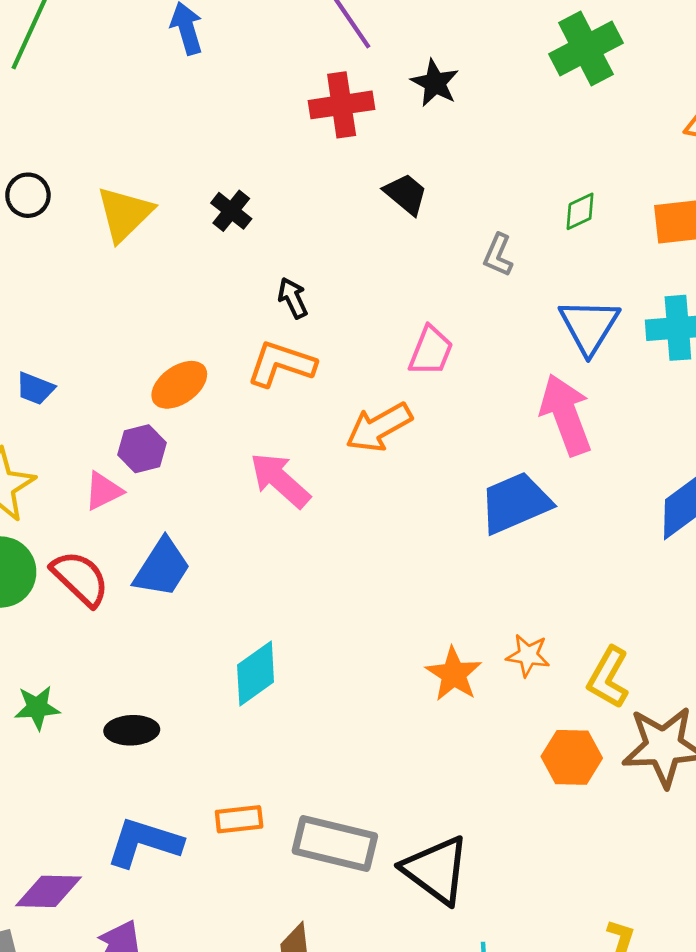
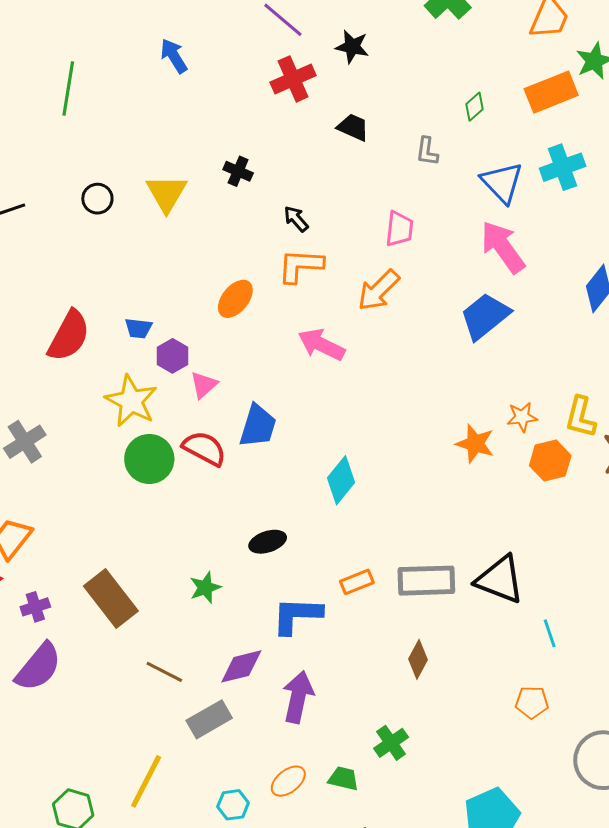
purple hexagon: (142, 449) -> (173, 356), moved
green star: (37, 708) -> (205, 588), moved
orange hexagon: (572, 757) -> (550, 461), moved

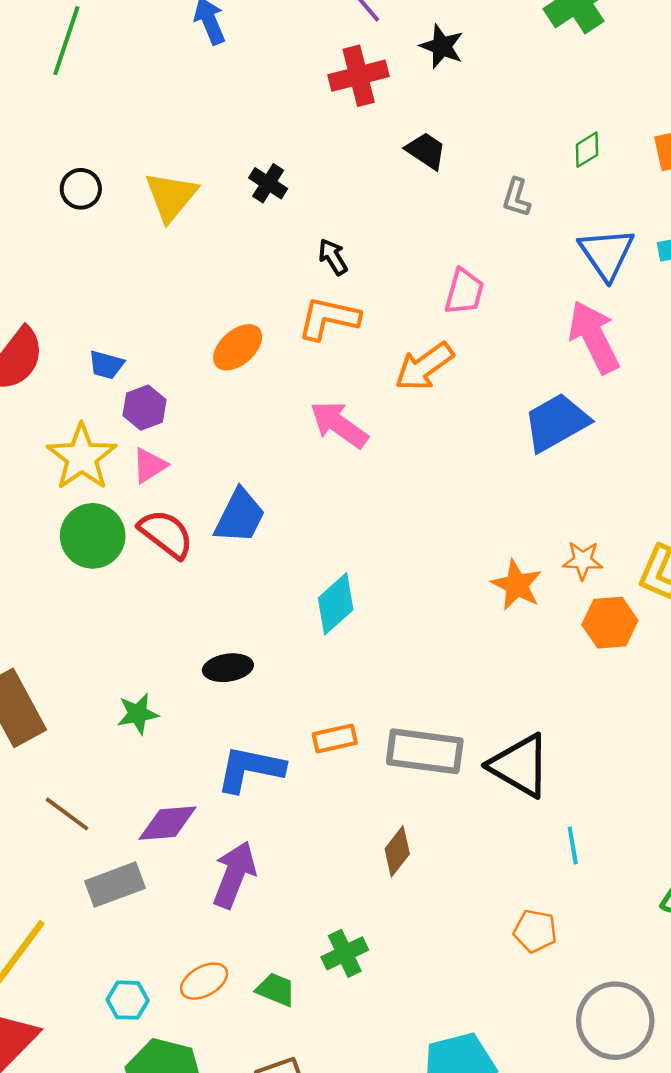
pink triangle: (204, 385) -> (149, 465), moved

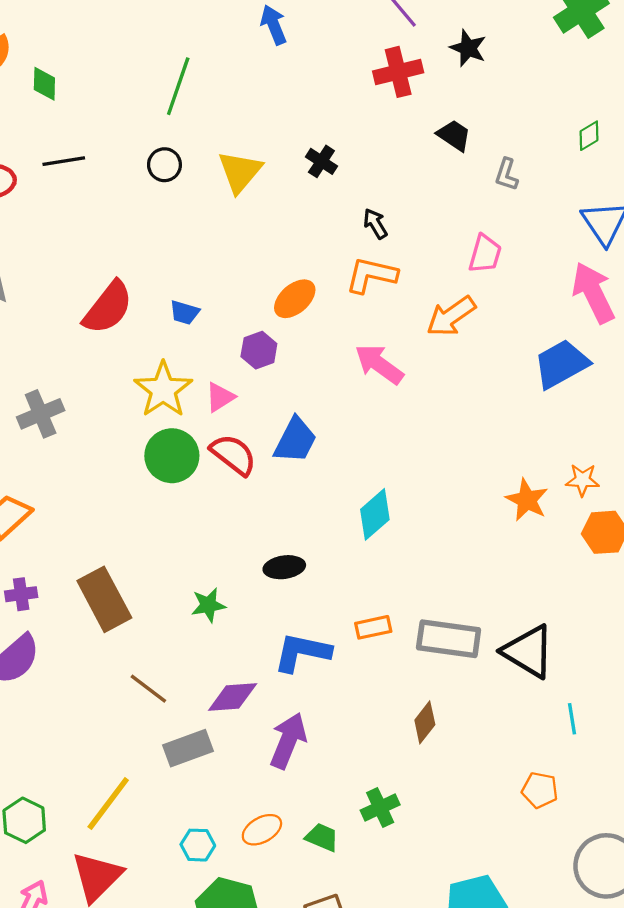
green line: (66, 41) -> (178, 86), moved
gray L-shape: (516, 198) -> (506, 174), moved
purple hexagon: (144, 408) -> (259, 350), moved

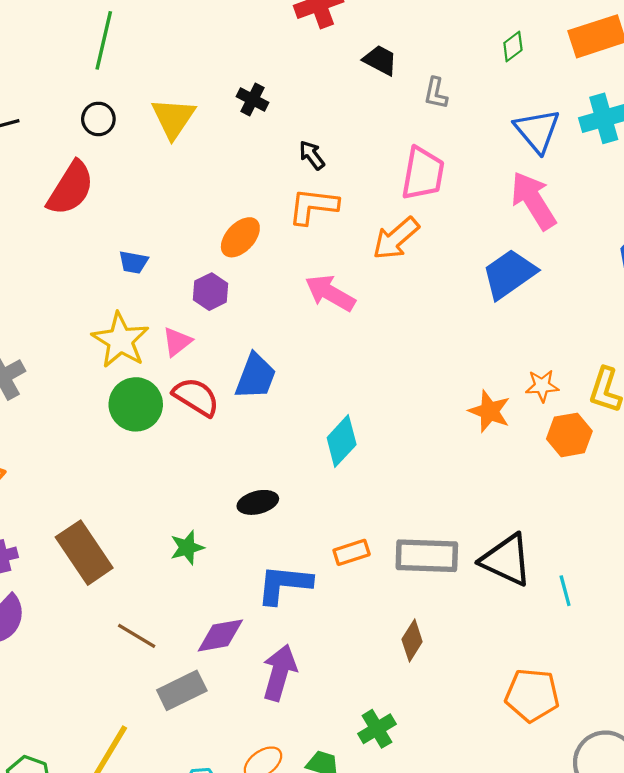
pink trapezoid: (485, 254) -> (423, 173), size x1.4
red semicircle: (108, 308) -> (71, 188), moved
cyan line: (572, 719) -> (565, 591), moved
orange pentagon: (540, 790) -> (532, 695), size x1.5

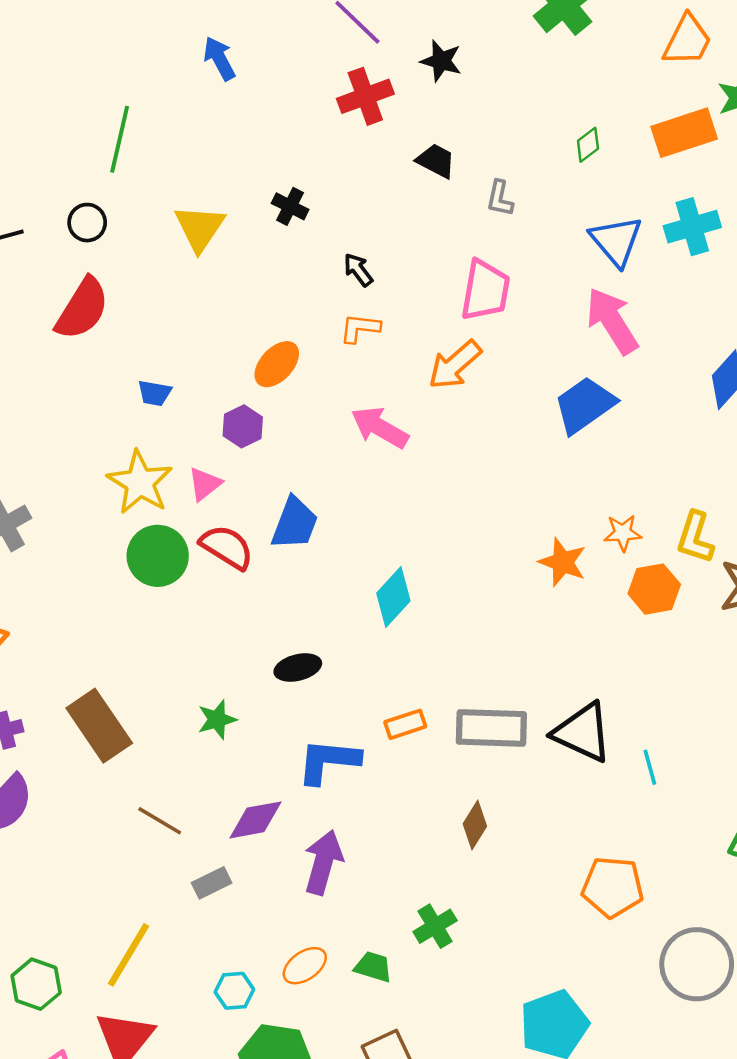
black circle: (98, 119) -> (87, 223), moved
orange L-shape: (313, 206) -> (360, 328), size x0.7
gray rectangle: (182, 690) -> (212, 883), size x0.7

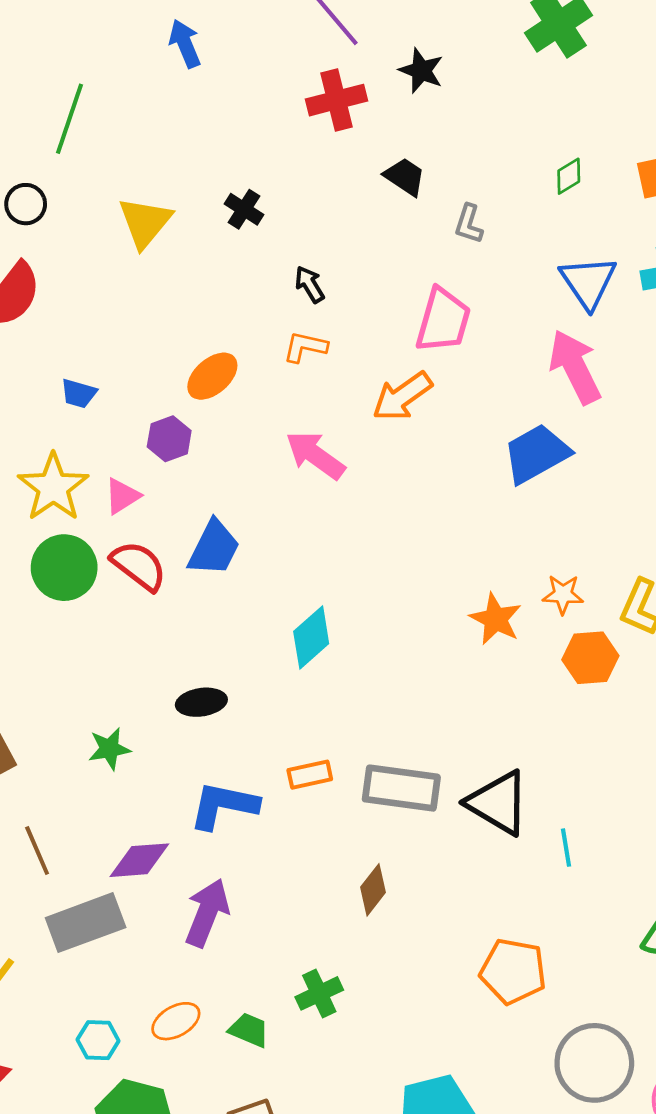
brown line: (160, 821) -> (37, 851), turned 30
gray rectangle: (212, 883) -> (86, 923), size x1.8

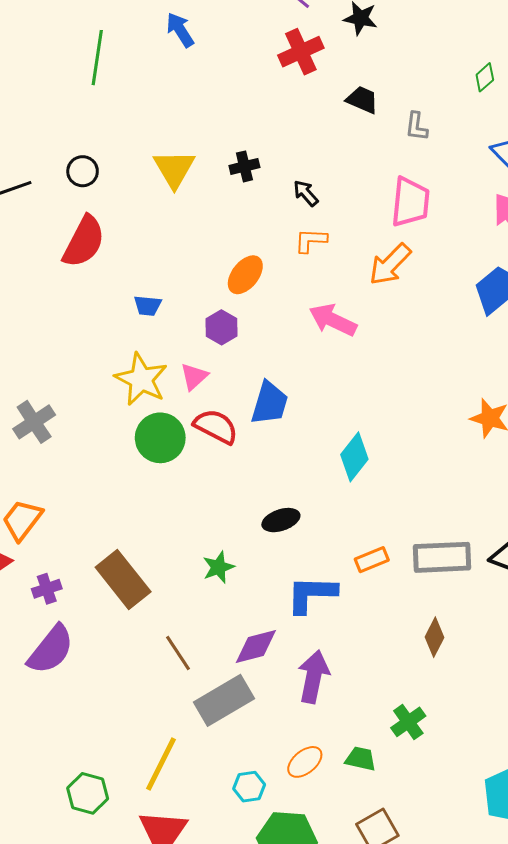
green line: (69, 119) -> (97, 58), moved
black cross: (244, 209) -> (244, 166), moved, turned -36

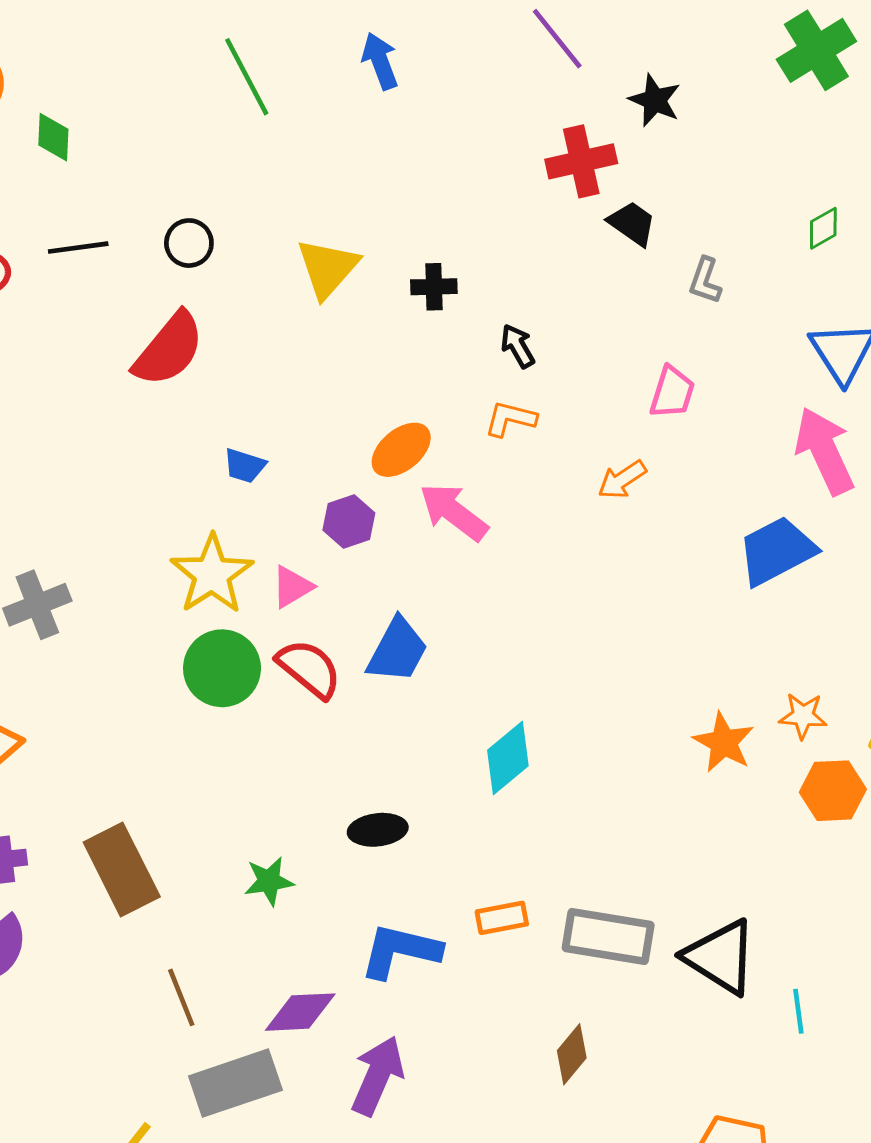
red cross: (301, 52) -> (581, 161), moved
green line: (97, 58) -> (247, 77), turned -48
pink trapezoid: (410, 202) -> (672, 392), size x0.7
orange arrow: (390, 264) -> (622, 480), size x0.7
pink arrow: (333, 320) -> (454, 512), moved

